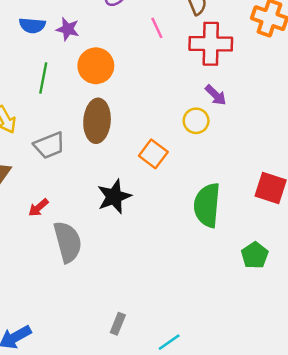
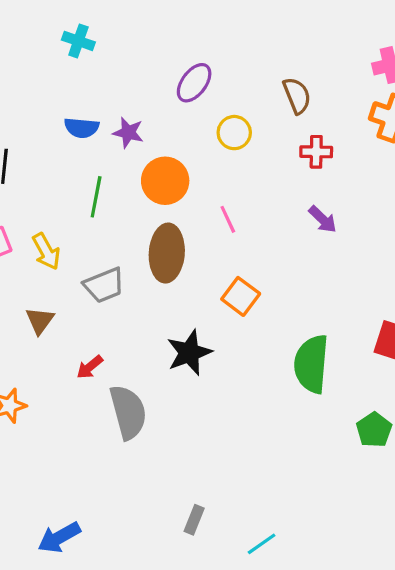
pink line: (157, 28) -> (228, 219), moved
red cross: (211, 44) -> (316, 152), size x0.6
yellow circle: (196, 121) -> (234, 133), moved

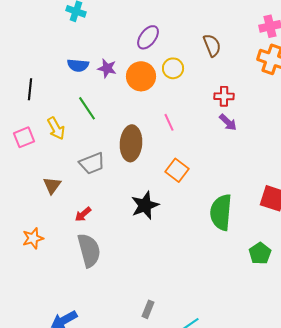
red cross: (316, 152) -> (224, 96), moved
orange circle: (165, 181) -> (141, 76), moved
green line: (96, 197) -> (87, 108), turned -45
yellow arrow: (46, 251) -> (56, 128), moved
gray semicircle: (128, 412) -> (89, 250), moved

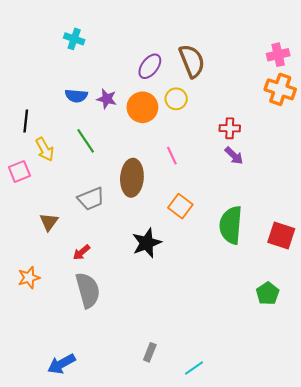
brown semicircle: (212, 45) -> (192, 61), moved, size x1.4
yellow arrow: (56, 128) -> (45, 149), moved
green semicircle: (221, 212) -> (231, 225), moved

